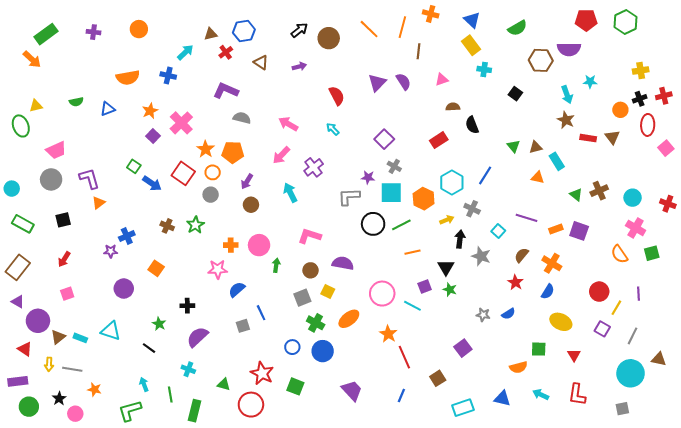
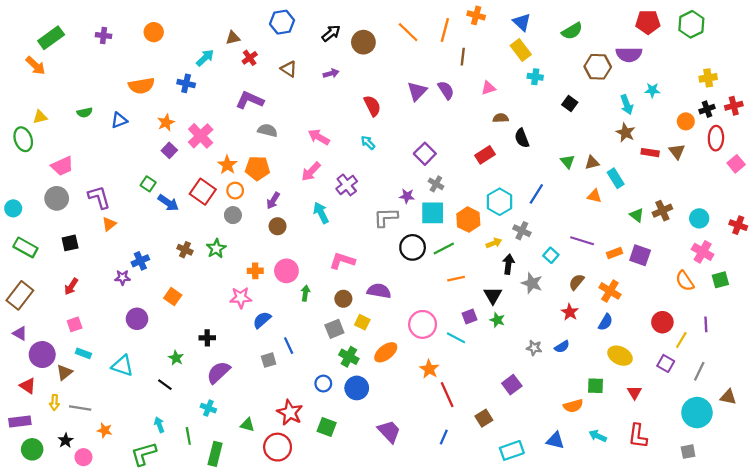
blue hexagon: (244, 31) -> (282, 22), moved
cyan rectangle: (80, 338) -> (83, 353), moved

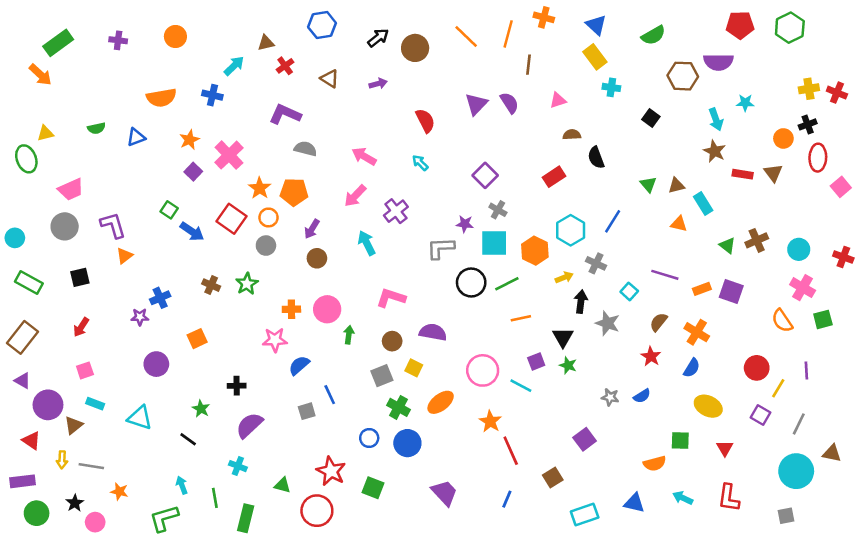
red cross: (734, 106) -> (837, 93), moved, turned 36
orange square: (173, 297) -> (197, 339), turned 30

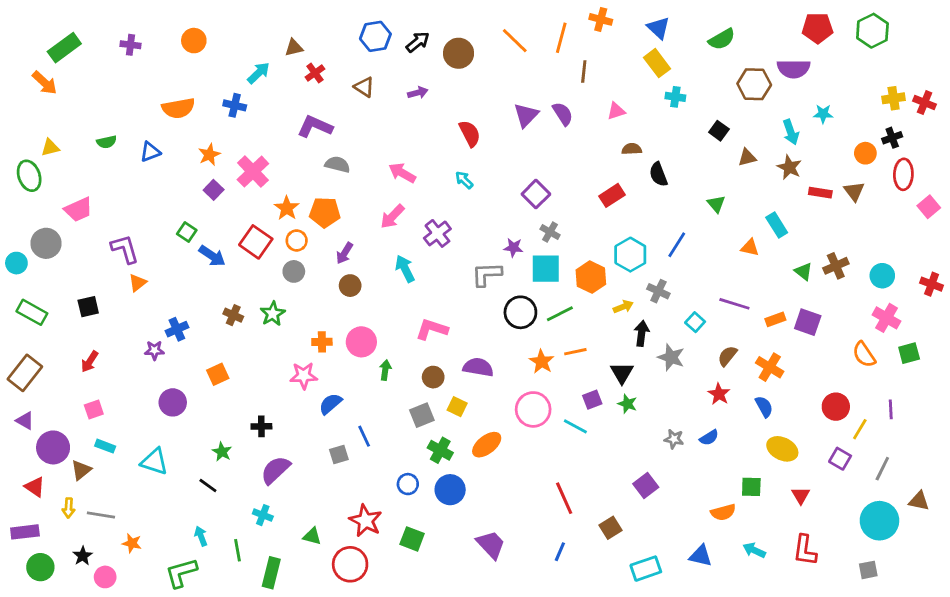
blue hexagon: (322, 25) -> (375, 36), moved
brown triangle: (676, 186) -> (747, 157), moved
gray circle: (65, 226) -> (46, 243), moved
blue semicircle: (692, 368) -> (764, 407), turned -60
orange star: (490, 421) -> (542, 362), moved

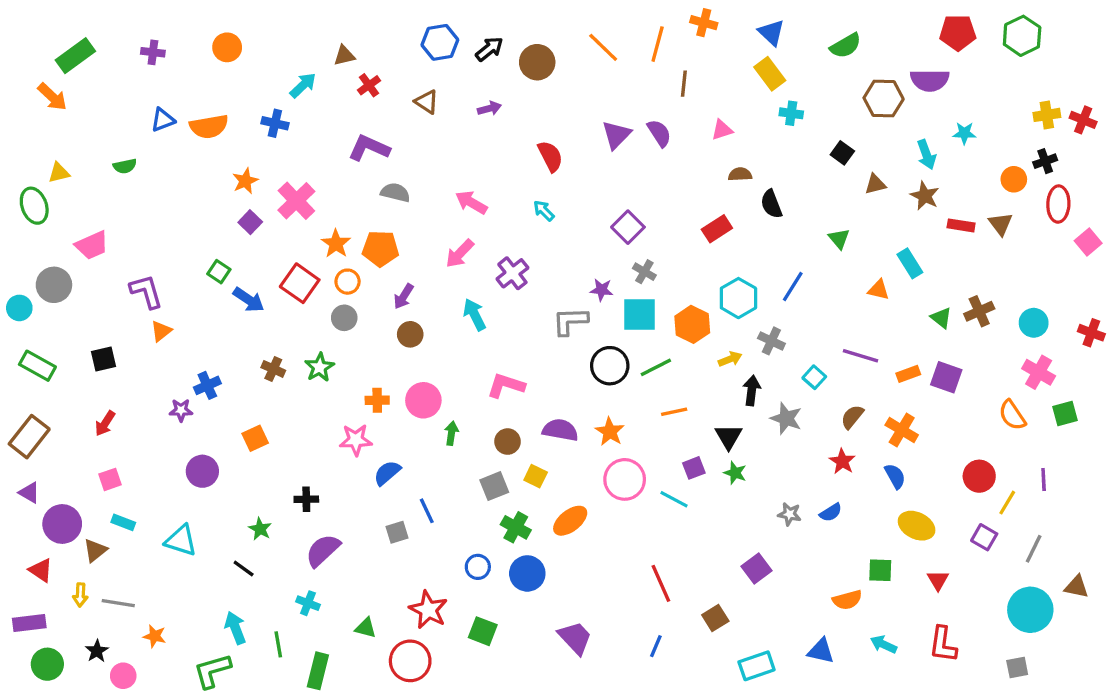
blue triangle: (150, 152) -> (163, 120), moved
orange star: (542, 362) -> (610, 432), moved
cyan arrow: (201, 536) -> (235, 628), size x1.4

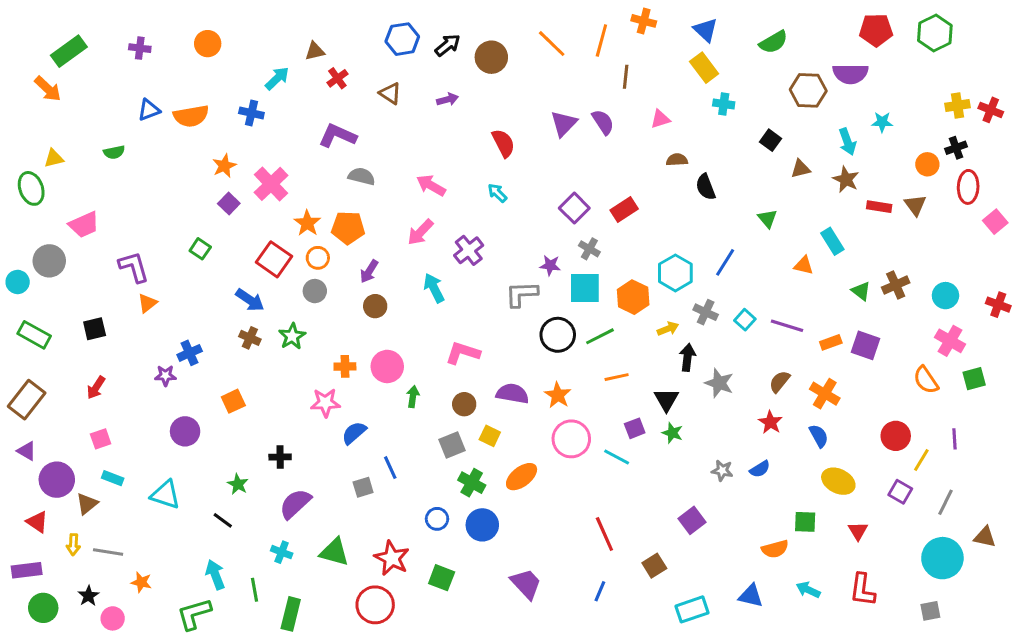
red rectangle: (717, 229) -> (624, 210), moved
blue arrow: (249, 300) -> (250, 300), moved
cyan square: (814, 377) -> (745, 320), moved
green triangle: (366, 628) -> (334, 552), moved, size x1.5

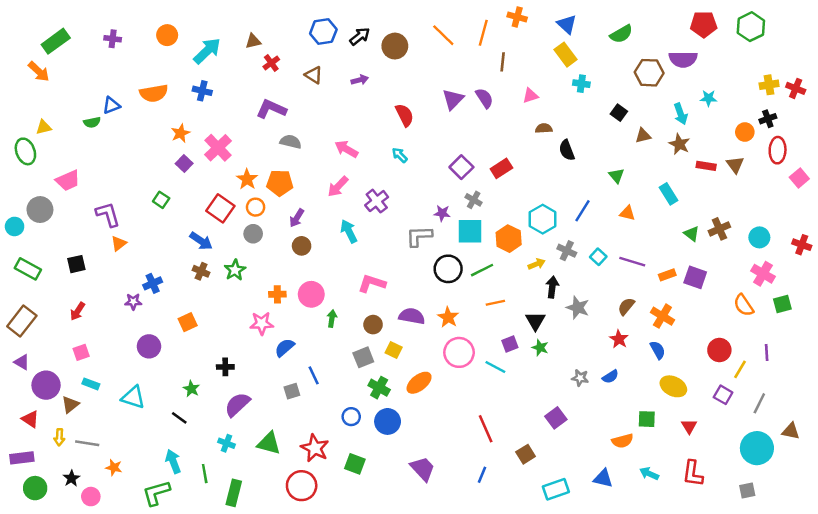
cyan arrow: (277, 78) -> (207, 51), moved, size x1.4
blue triangle: (149, 110) -> (111, 105), moved
orange triangle: (804, 265) -> (627, 213), moved

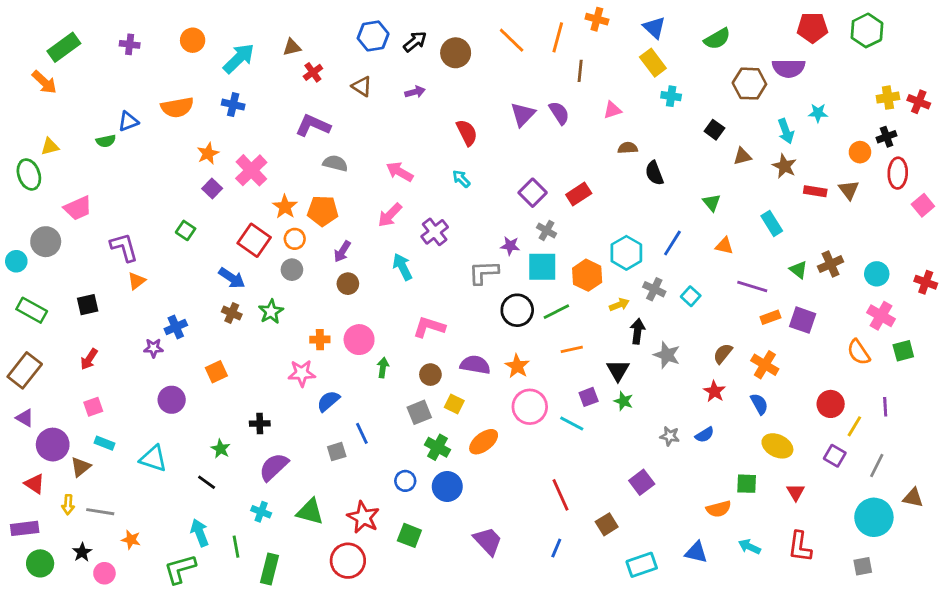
purple line: (632, 262) -> (752, 286), moved

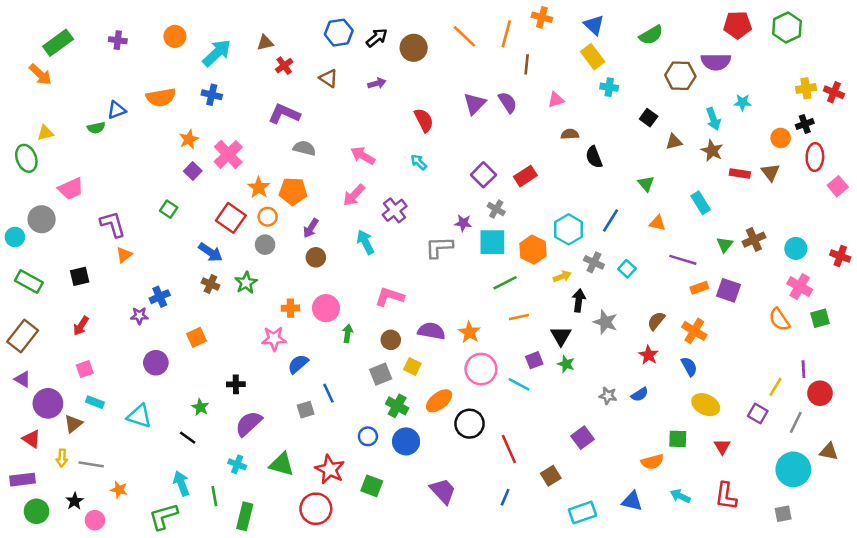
green triangle: (798, 270) -> (725, 245), turned 30
black circle: (517, 310) -> (470, 424), moved
red circle: (831, 404) -> (820, 393), moved

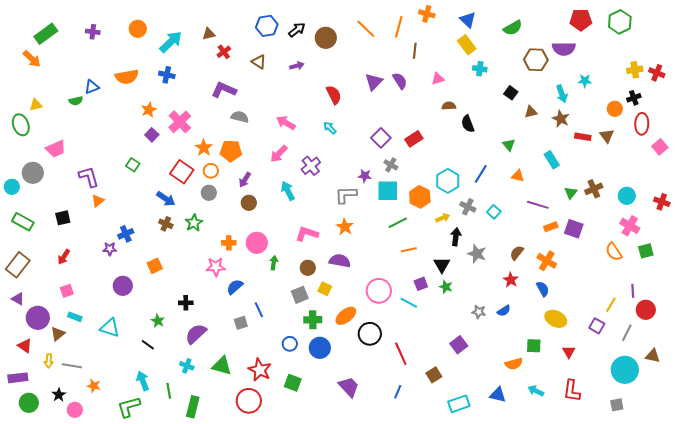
orange star: (470, 332) -> (345, 227), moved
green cross: (397, 406) -> (313, 320), turned -30

